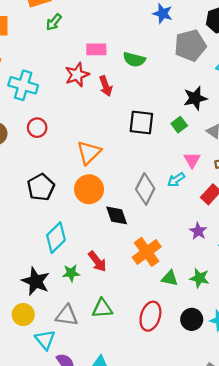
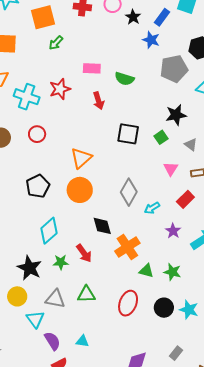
red star: (77, 75) -> (60, 89), moved
cyan arrow: (176, 180) -> (152, 208), moved
black diamond: (117, 215) -> (102, 226), moved

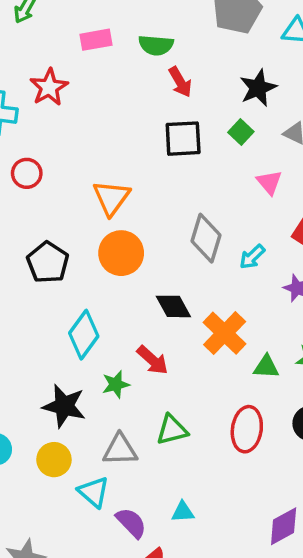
red arrow: (98, 101) -> (180, 82), moved

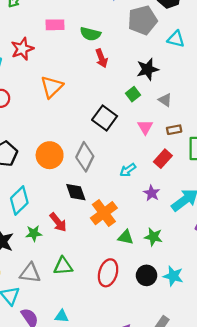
black square: (183, 139) -> (105, 118), moved, turned 30
orange triangle: (111, 198) -> (52, 87), moved
gray diamond: (206, 238) -> (85, 157), moved

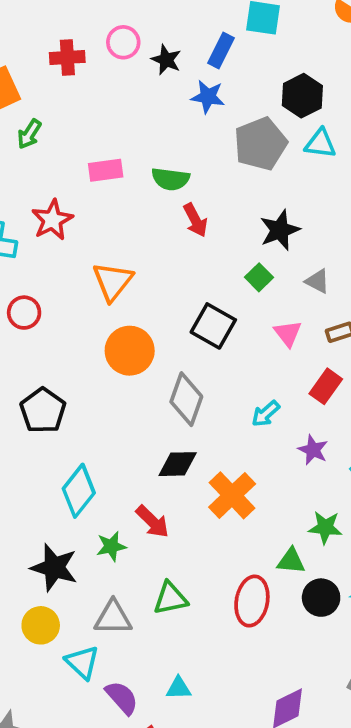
cyan triangle: (176, 39) -> (320, 144), moved
orange circle: (50, 155) -> (130, 351), moved
black diamond: (76, 192) -> (178, 464), turned -65
green triangle: (126, 237) -> (291, 561), moved

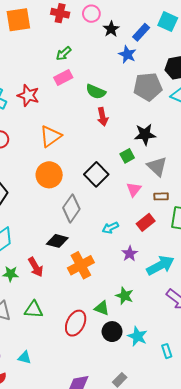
green arrow: (29, 134) -> (64, 53), moved
pink rectangle: (106, 170) -> (63, 78), turned -36
red star: (52, 220) -> (28, 95), turned 30
gray triangle: (317, 281) -> (157, 167), size x1.5

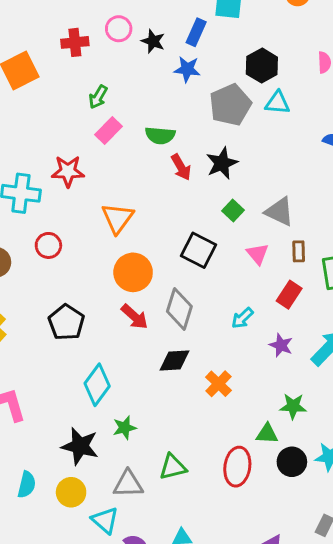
black star: (145, 134) -> (222, 163), moved
brown rectangle: (161, 196) -> (299, 251), turned -72
orange cross: (81, 265) -> (218, 384), size x0.7
red arrow: (36, 267) -> (135, 317), moved

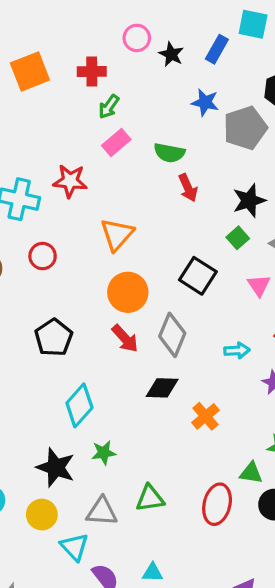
red cross: (75, 42) -> (92, 72), moved
blue star: (187, 69) -> (205, 102), moved
black star: (222, 163) -> (249, 201), moved
cyan arrow: (242, 318) -> (237, 350), turned -145

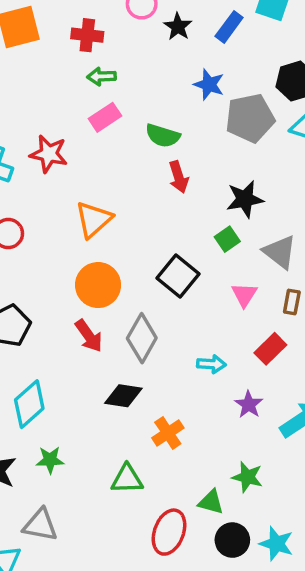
green arrow: (109, 107) -> (101, 76), turned 45
green triangle: (150, 498) -> (127, 479), moved

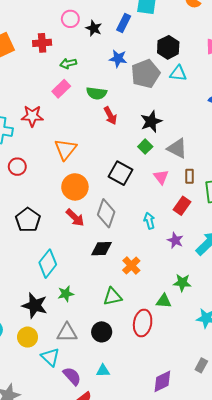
green arrow: (101, 76) -> (68, 63), moved
cyan arrow: (211, 364) -> (149, 221), turned -98
black circle: (232, 540) -> (102, 332), moved

